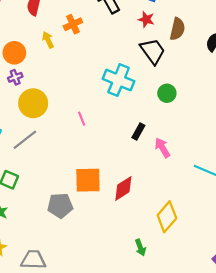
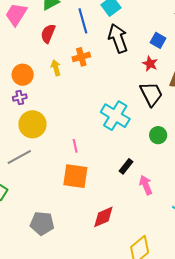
orange square: (88, 180) -> (75, 176), moved

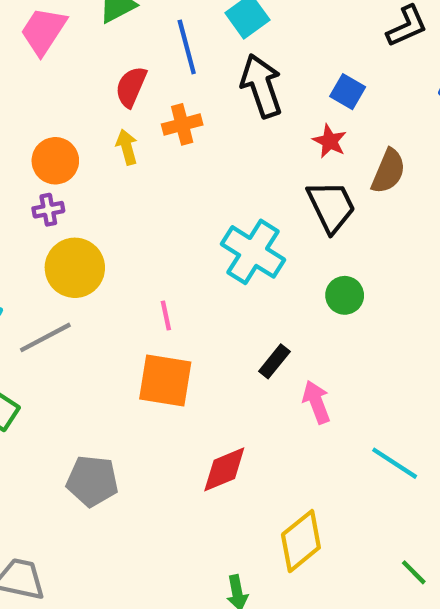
red semicircle: (48, 34) -> (131, 87), moved

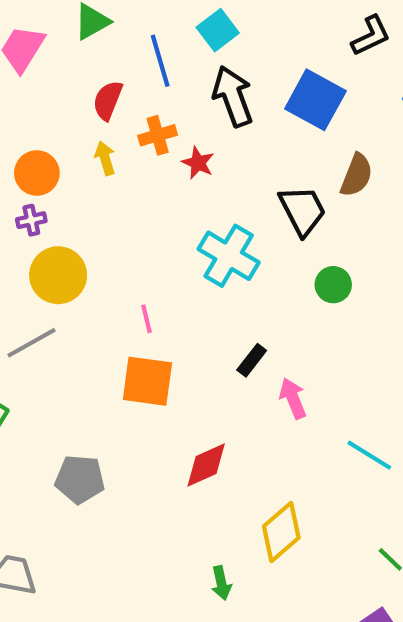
blue square: (348, 92) -> (315, 100), size x1.8
red star: (330, 141) -> (198, 163), moved
green circle: (345, 295) -> (333, 285), moved

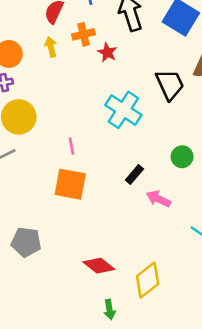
green circle: (333, 285) -> (182, 157), moved
pink arrow: (293, 398) -> (158, 199), turned -45
red diamond: (206, 465) -> (99, 266), moved, turned 60

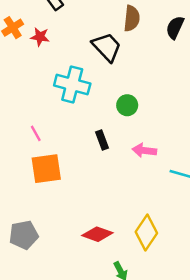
green circle: (182, 157) -> (127, 105), moved
black rectangle: (134, 174) -> (102, 140), turned -42
pink arrow: (158, 199) -> (144, 150), moved

